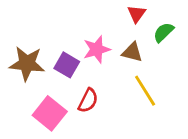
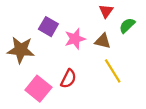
purple square: (67, 65) -> (48, 27), moved

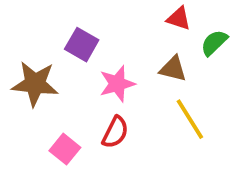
red triangle: (106, 11) -> (179, 18), turned -48
pink star: (75, 39) -> (117, 84), moved
pink square: (38, 89) -> (65, 149), size x0.7

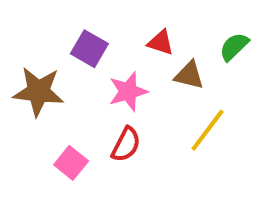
red triangle: (179, 18) -> (161, 43), moved
yellow line: (190, 119) -> (208, 130), turned 69

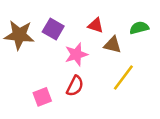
green semicircle: (234, 47) -> (139, 28), turned 30
brown star: (38, 92) -> (19, 35), moved
pink square: (71, 163) -> (42, 97), turned 30

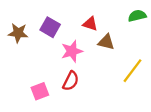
green semicircle: (139, 28) -> (137, 16), moved
brown star: (19, 35) -> (18, 33), size x0.7
yellow line: (123, 77) -> (133, 71), moved

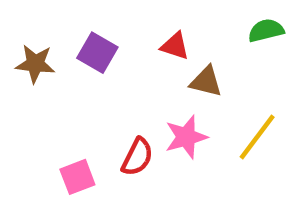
pink star: (72, 51) -> (186, 137), moved

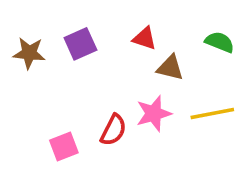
green semicircle: (266, 30) -> (220, 42), moved, turned 36
purple square: (97, 53) -> (80, 44), turned 36
yellow line: (257, 137) -> (212, 114), turned 42

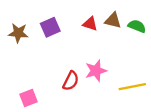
brown triangle: (170, 68) -> (113, 20), moved
yellow line: (212, 114) -> (132, 87), moved
pink square: (64, 146) -> (29, 98), moved

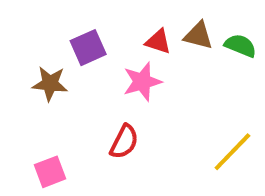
brown star: (18, 33) -> (50, 84), moved
pink star: (96, 71) -> (142, 82), moved
yellow line: (132, 87) -> (232, 152), turned -35

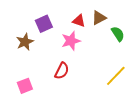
brown triangle: (198, 36) -> (99, 18), turned -42
green semicircle: (240, 46) -> (118, 34), moved, turned 35
brown star: (50, 84) -> (25, 42), turned -30

